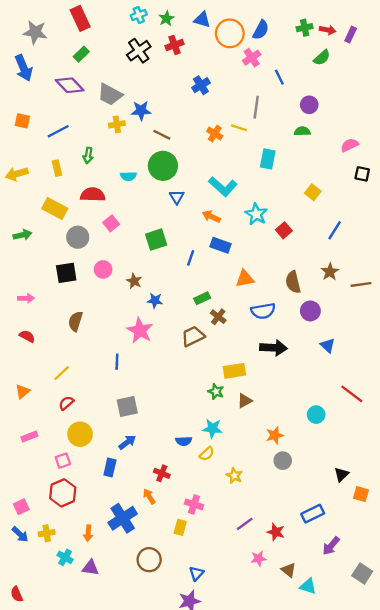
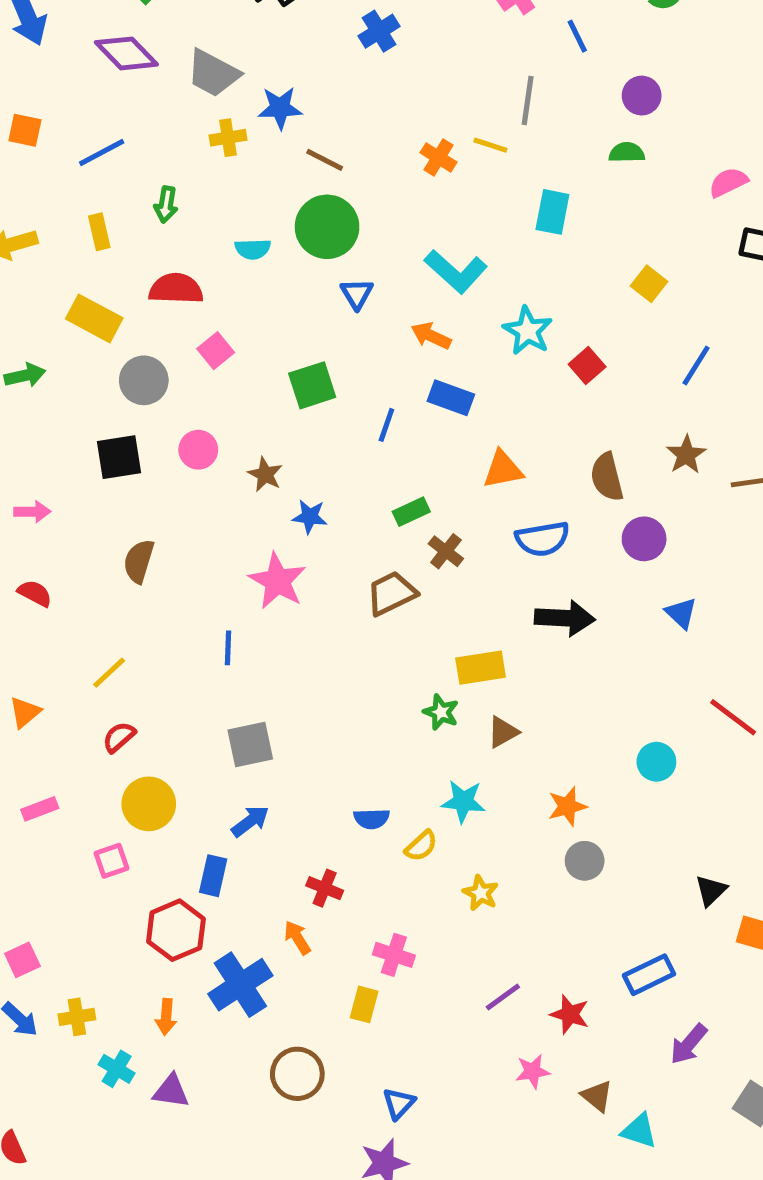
blue cross: (201, 85) -> (379, 31), moved
cyan star: (212, 428) -> (463, 801), moved
red hexagon: (63, 493) -> (176, 930), moved

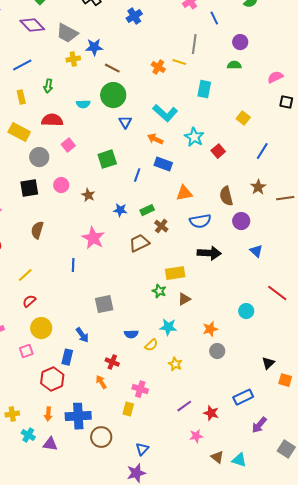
blue star: (310, 517) -> (120, 210), moved
gray square: (250, 744) -> (104, 304), moved
blue arrow: (250, 821) -> (82, 335), turned 91
blue cross: (240, 985) -> (78, 416), moved, turned 30
brown triangle: (597, 1096) -> (217, 457), moved

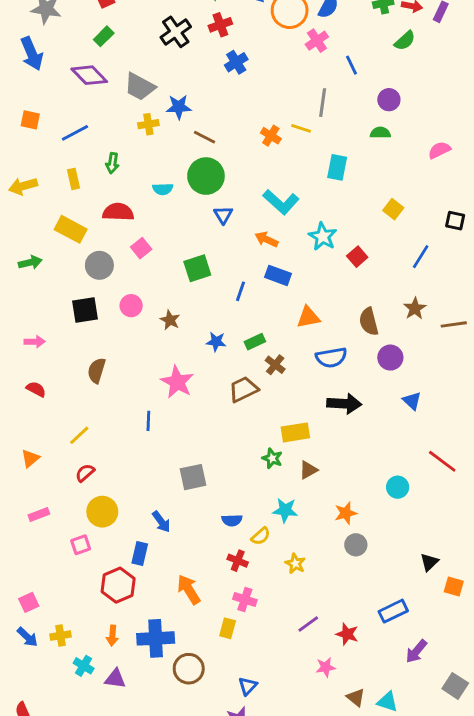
black square: (286, 102) -> (455, 221), moved
red cross: (112, 362) -> (238, 561), moved
orange arrow: (101, 382) -> (189, 589), size x1.5

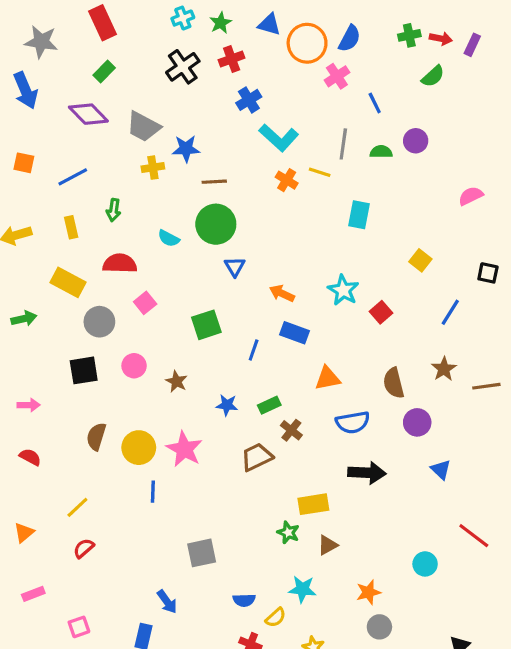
green semicircle: (380, 133) -> (381, 152), moved
brown line: (205, 137) -> (214, 182), turned -30
cyan semicircle: (163, 189) -> (169, 238), turned 30
cyan L-shape: (281, 202) -> (279, 138), moved
yellow circle: (102, 512) -> (139, 448), moved

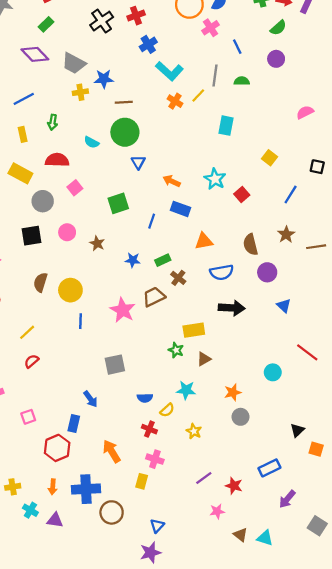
purple circle: (416, 141) -> (276, 59), moved
yellow line: (320, 172) -> (198, 96), turned -64
pink star: (184, 449) -> (123, 310), moved

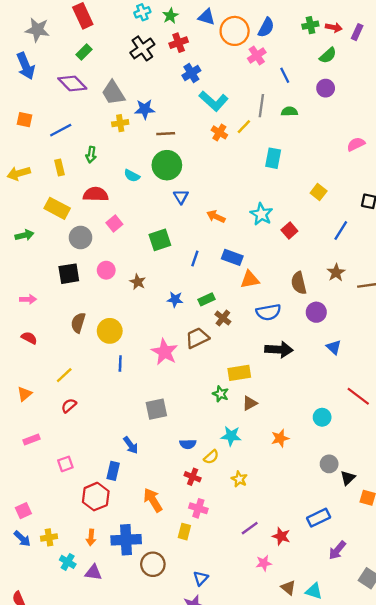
gray trapezoid: (74, 63) -> (113, 93), turned 30
blue rectangle: (180, 209) -> (232, 257), moved
gray circle: (241, 417) -> (329, 464), moved

